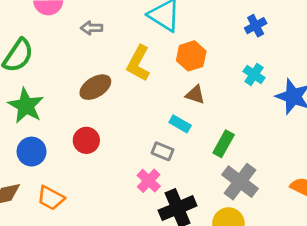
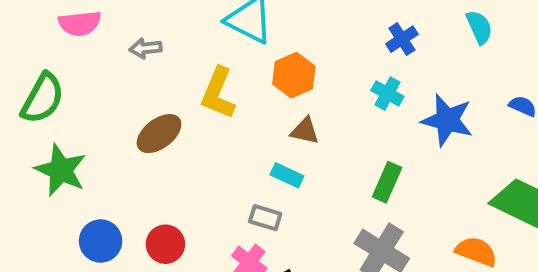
blue cross: (256, 26) -> (402, 39), moved
red circle: (86, 140) -> (165, 244), moved
green rectangle: (224, 144) -> (387, 182), moved
blue circle: (32, 152) -> (101, 241), moved

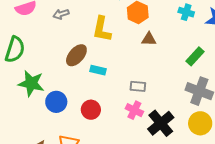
cyan rectangle: (287, 175) -> (98, 70), moved
green rectangle: (387, 182) -> (195, 56), turned 30
blue circle: (101, 241) -> (56, 102), moved

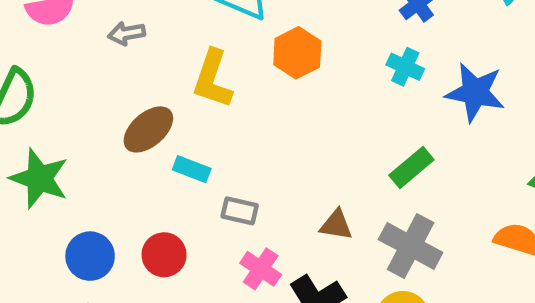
brown triangle: (149, 39) -> (336, 225), moved
gray rectangle: (138, 86) -> (240, 211), moved
blue circle: (56, 102) -> (90, 256), moved

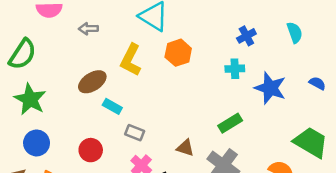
cyan cross: (405, 67) -> (235, 69), turned -36
blue circle: (90, 256) -> (37, 143), moved

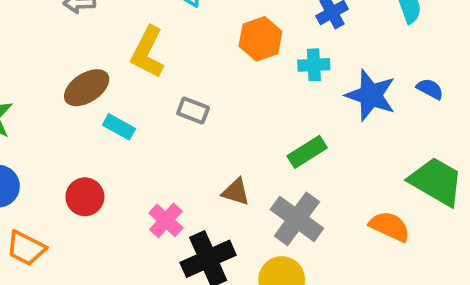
orange hexagon: (178, 53) -> (260, 39), moved
blue semicircle: (317, 83) -> (430, 89), moved
gray rectangle: (135, 133) -> (193, 111), moved

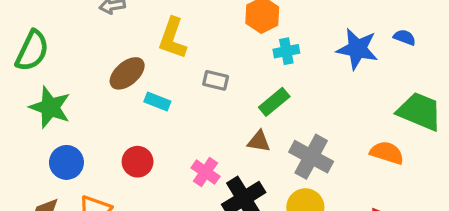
cyan cross: (314, 65) -> (286, 51), moved
green rectangle: (307, 152) -> (274, 102), moved

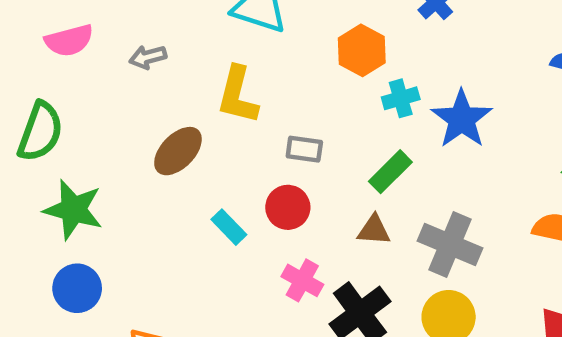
blue star: (357, 49) -> (462, 119), moved, turned 30
cyan rectangle: (157, 101) -> (229, 227), moved, turned 30
blue circle: (66, 162) -> (77, 288), moved
red circle: (138, 162) -> (288, 207), moved

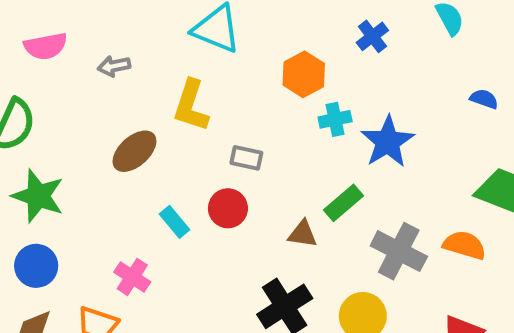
green rectangle: (390, 172) -> (343, 203), moved
gray cross: (450, 245) -> (399, 251), moved
pink cross: (302, 280) -> (132, 277), moved

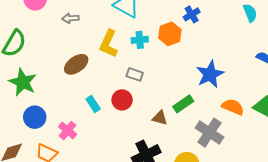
blue cross: (372, 36) -> (192, 14), moved
cyan cross: (335, 119) -> (140, 40), moved
orange semicircle: (464, 245) -> (233, 107), moved
blue circle: (36, 266) -> (35, 117), moved

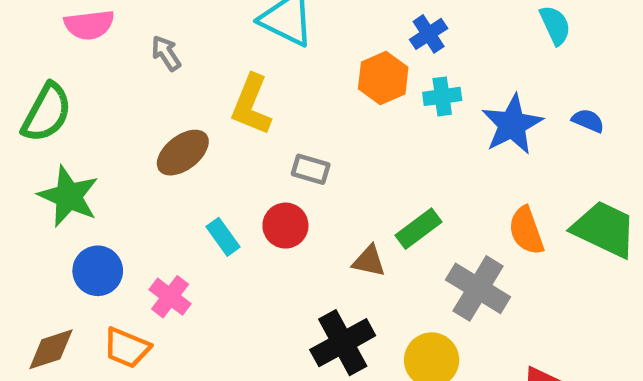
gray arrow: (70, 18) -> (166, 53), turned 63
cyan cross: (140, 40) -> (442, 96), moved
blue star: (210, 74) -> (512, 124), moved
orange semicircle: (233, 107) -> (526, 231), turned -130

